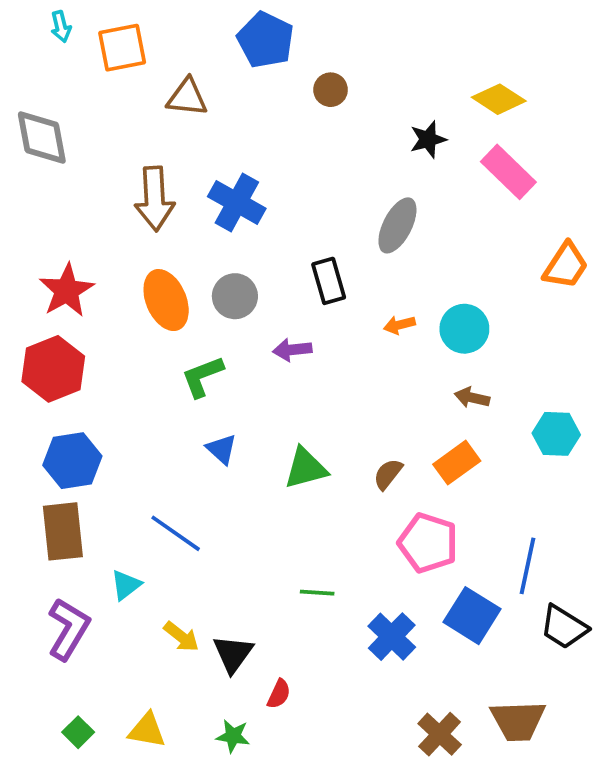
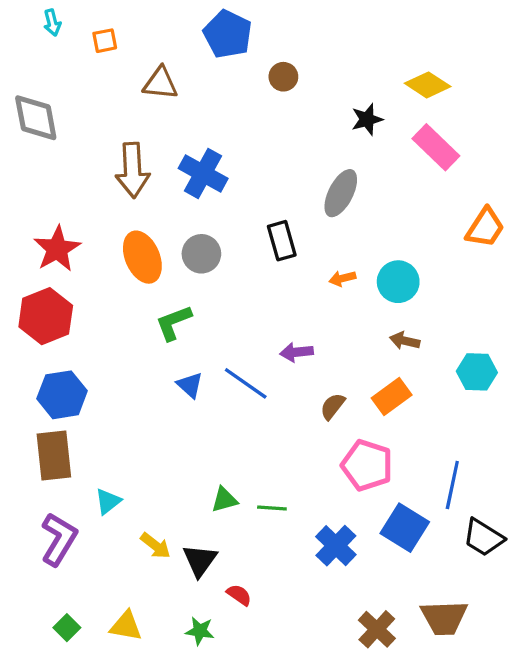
orange square: (122, 48) -> (105, 41), size x0.6
purple arrow: (292, 350) -> (297, 352), moved
green triangle: (306, 468) -> (224, 500), moved, size x0.7
blue line: (176, 533) -> (246, 383), moved
red semicircle: (279, 694) -> (239, 595), turned -80

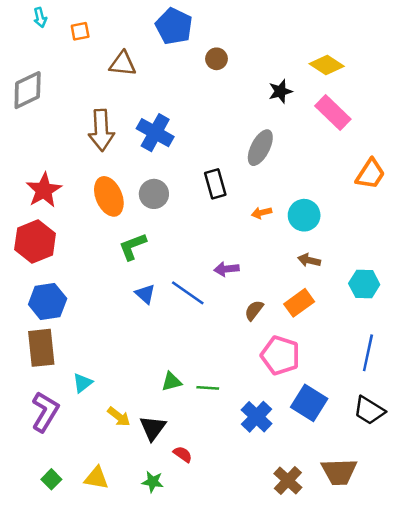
gray diamond: (36, 118) -> (28, 90), turned 75
blue line: (452, 485) -> (368, 353), moved

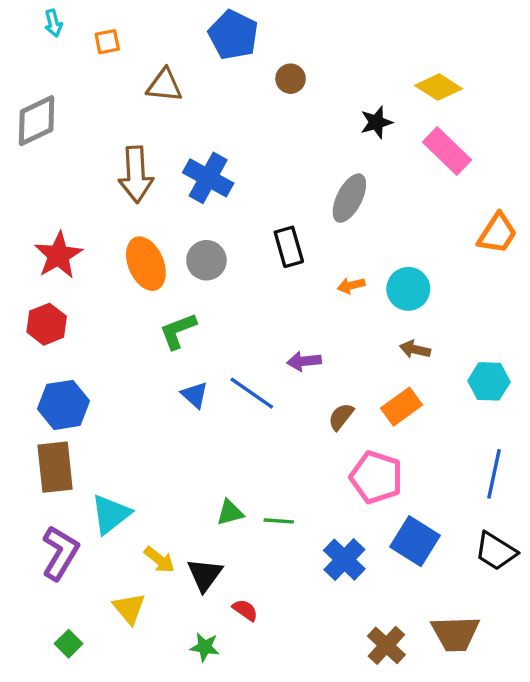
red hexagon: (35, 241) -> (47, 324), size x0.7
cyan triangle: (83, 383) -> (111, 514), size x1.5
yellow triangle: (96, 478) -> (129, 608), moved, turned 40

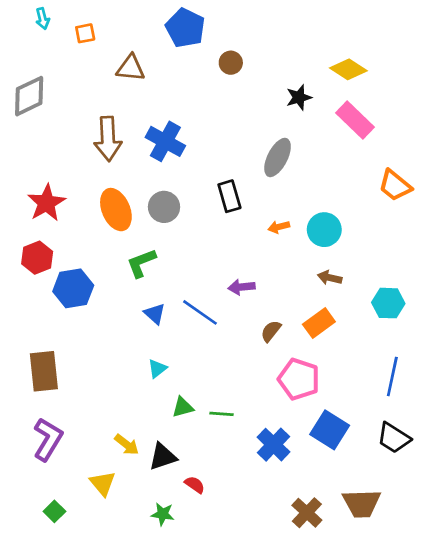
orange trapezoid: (497, 233) -> (395, 186), turned 96
blue hexagon: (63, 405) -> (73, 288), moved
cyan triangle: (111, 514) -> (157, 368), moved, size x0.6
black triangle: (205, 575) -> (163, 457), turned 36

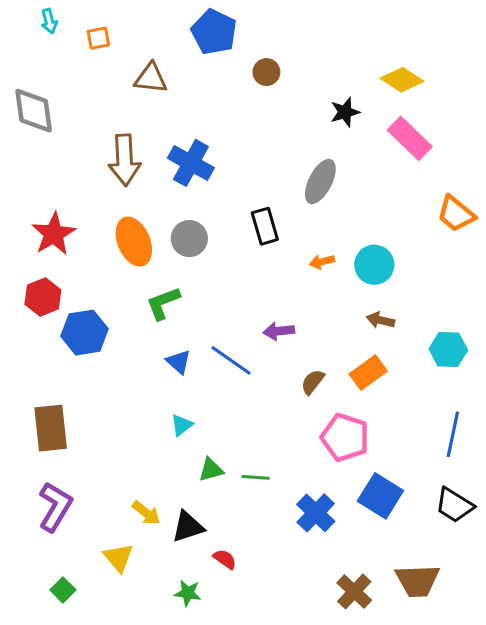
gray diamond: (29, 96) -> (34, 111), turned -72

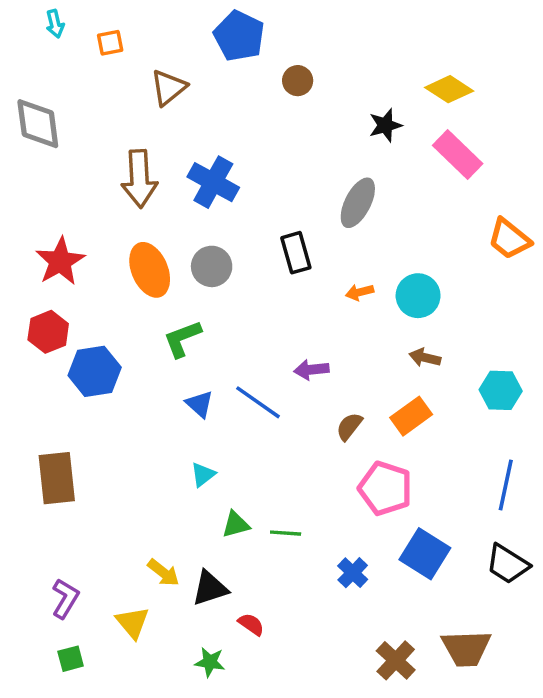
brown triangle: (151, 78) -> (169, 87), turned -45
purple L-shape: (55, 507) -> (65, 598), moved, size x0.7
blue cross: (316, 513) -> (353, 573), size x0.7
green square: (63, 590) -> (71, 659), turned 30

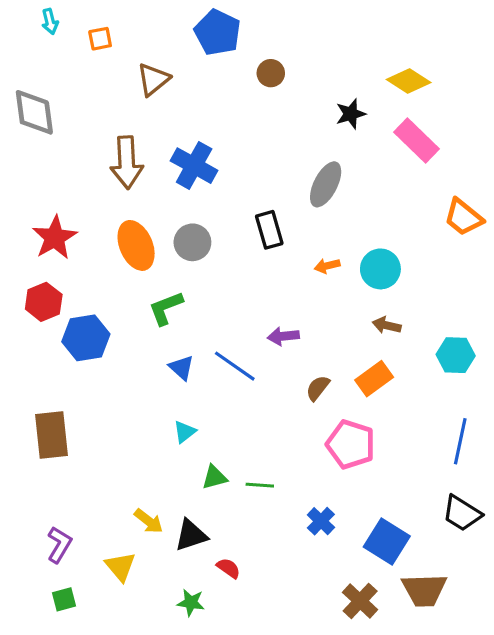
blue square: (425, 554) -> (387, 541), moved

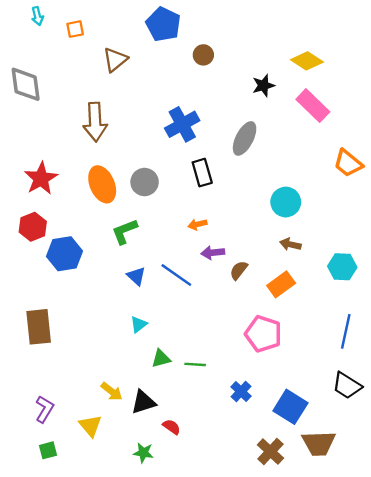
blue cross: (194, 166) -> (182, 124), moved, turned 32
orange arrow: (327, 266) -> (197, 224), moved
brown semicircle: (318, 388) -> (239, 270), moved

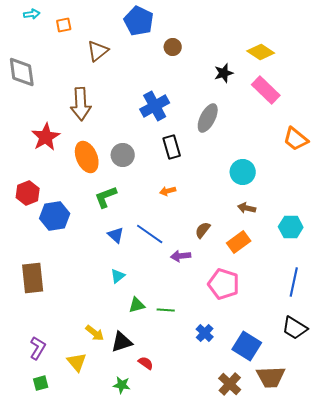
cyan arrow: (37, 16) -> (32, 14), turned -84
red star: (41, 178) -> (46, 137), moved
purple arrow: (213, 253) -> (181, 256), moved

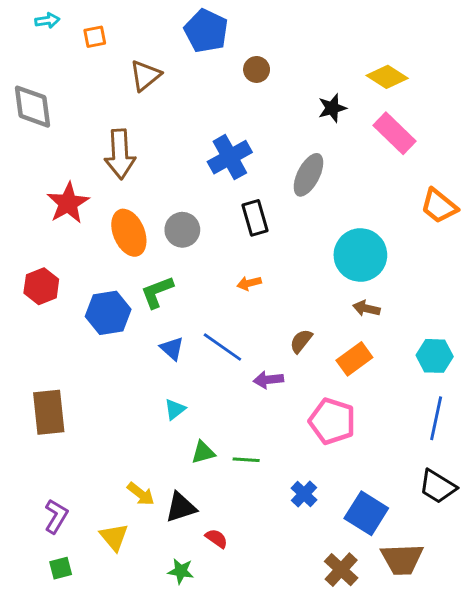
cyan circle: (243, 172) -> (360, 255), size x1.4
blue hexagon: (55, 216) -> (108, 313), moved
cyan hexagon: (291, 227) -> (435, 356), moved

